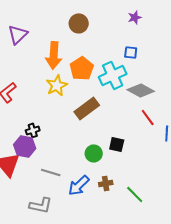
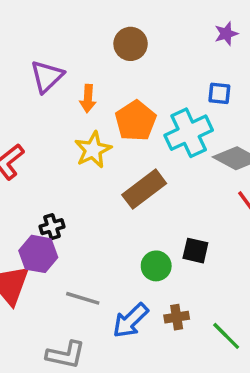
purple triangle: (18, 34) -> (47, 76), moved
orange arrow: (54, 55) -> (88, 99), size x0.6

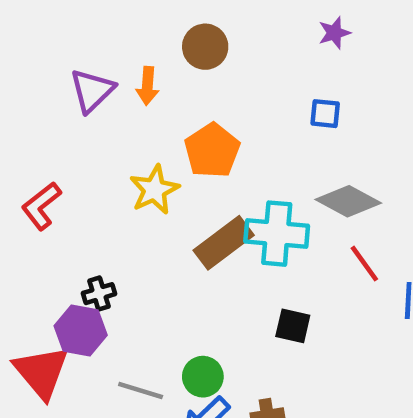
orange arrow: (88, 99) -> (147, 86), moved
cyan cross: (189, 133) -> (277, 234), moved, turned 30
green circle: (156, 266) -> (203, 377), moved

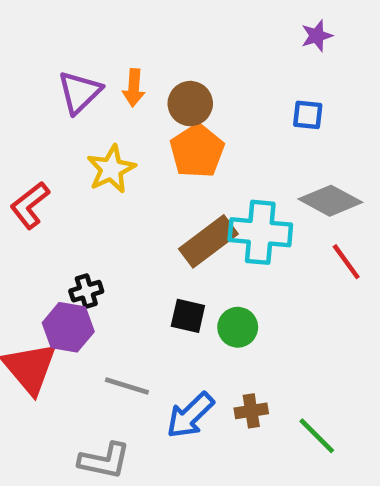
brown circle: (205, 47) -> (190, 104), moved
yellow star: (154, 190) -> (111, 169), moved
black square: (293, 326) -> (188, 316), moved
green circle: (203, 377) -> (238, 327), moved

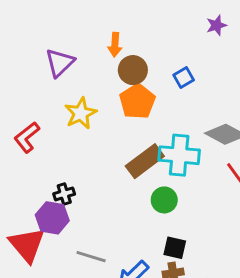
orange arrow: (134, 88) -> (115, 45), moved
blue square: (308, 115) -> (184, 78), moved, turned -36
black square: (188, 316) -> (175, 248), moved
green circle: (238, 327) -> (164, 200), moved

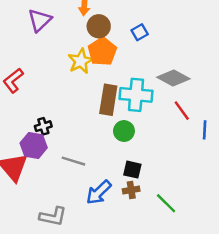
yellow star: (81, 113) -> (81, 61), moved
brown rectangle: (145, 161) -> (108, 100), turned -44
gray line: (91, 257) -> (73, 161), moved

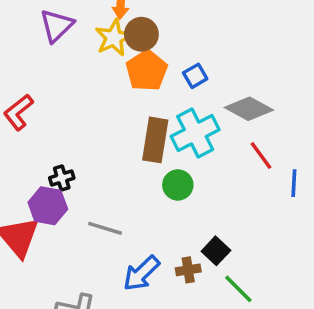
blue square: (140, 32) -> (195, 76), moved
yellow star: (81, 61) -> (114, 38), moved
cyan cross: (136, 95) -> (195, 133), turned -32
black square: (132, 170) -> (216, 251), moved, turned 30

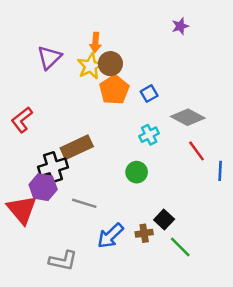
cyan cross: (195, 133) -> (149, 135), size x0.6
brown rectangle: (155, 140) -> (77, 147), moved, turned 56
black cross: (62, 178) -> (53, 167), size x1.6

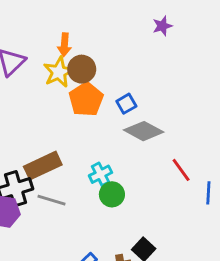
gray diamond: (188, 117) -> (144, 131), moved
cyan cross: (149, 135) -> (100, 174), moved
gray line: (84, 203) -> (51, 200), moved

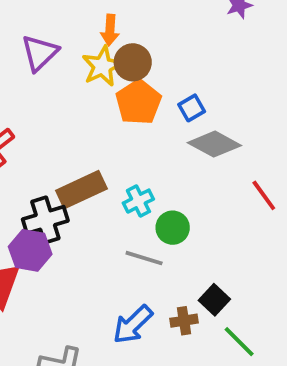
cyan cross: (100, 174) -> (138, 201), moved
gray line: (51, 200) -> (144, 258), moved

